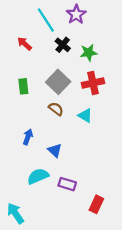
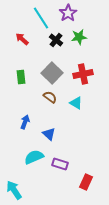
green star: (89, 53) -> (79, 37), moved

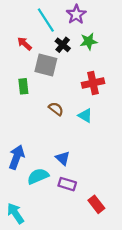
gray square: (52, 73) -> (46, 65), moved, turned -30
blue arrow: (25, 122) -> (17, 157), moved, size x1.5
blue triangle: (49, 134) -> (63, 158), moved
red rectangle: (86, 182) -> (96, 204), turned -63

